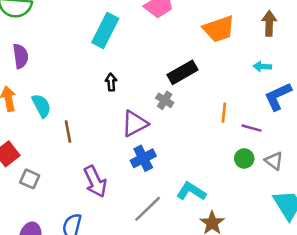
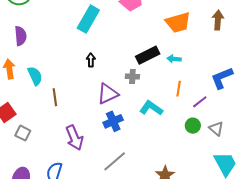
cyan arrow: (262, 67) -> (174, 59), moved
gray cross: (165, 100) -> (132, 77), turned -32
purple line: (252, 128) -> (200, 102), turned -56
cyan L-shape: (191, 191) -> (151, 108), moved

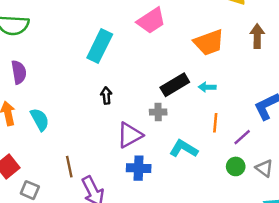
brown line: (55, 97) -> (69, 167), moved
blue cross: (113, 121) -> (139, 168), turned 30

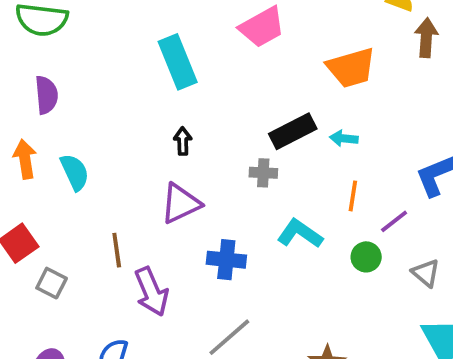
brown arrow: (257, 36) -> (426, 38), moved
cyan rectangle: (100, 46) -> (178, 62), turned -52
purple triangle: (130, 135) -> (181, 204), moved
green circle: (236, 166) -> (366, 257), moved

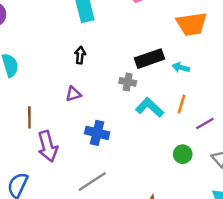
purple triangle: (181, 204) -> (73, 94), size x0.6
cyan L-shape: (300, 234) -> (150, 107), moved
green circle: (366, 257) -> (183, 154), moved

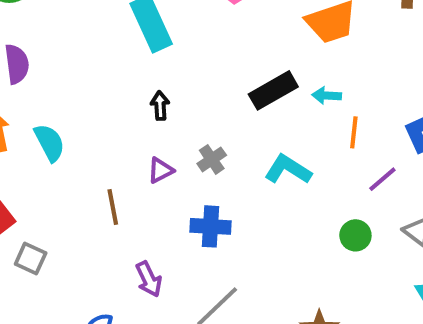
gray cross: (128, 82) -> (212, 159), moved, turned -35
orange line: (181, 104) -> (354, 132), moved
brown line: (29, 117) -> (113, 207), moved
purple arrow: (48, 146) -> (149, 279), moved, size x0.7

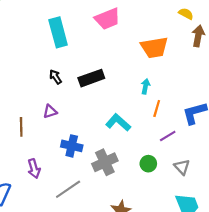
black rectangle: (273, 90) -> (91, 78), moved
cyan arrow: (327, 96) -> (145, 86), turned 88
black arrow: (160, 106) -> (55, 77), turned -40
gray cross: (212, 159) -> (105, 162), moved, size x1.6

